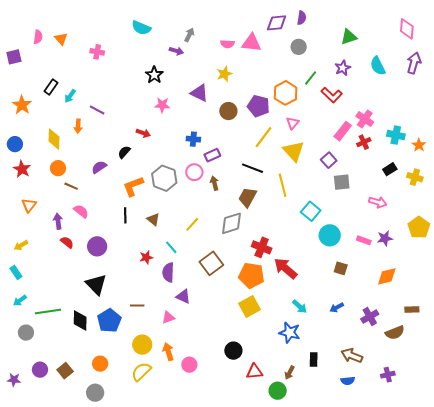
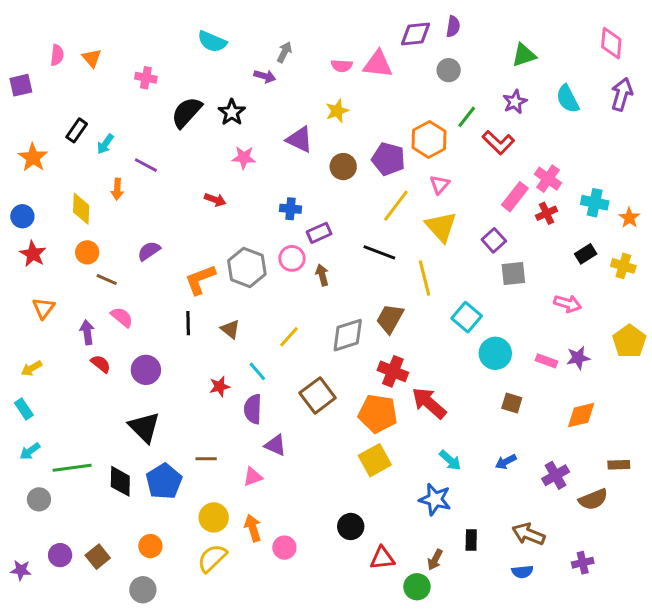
black semicircle: (124, 152) -> (187, 112), moved, size x1.6
brown trapezoid: (247, 197) -> (390, 319), moved

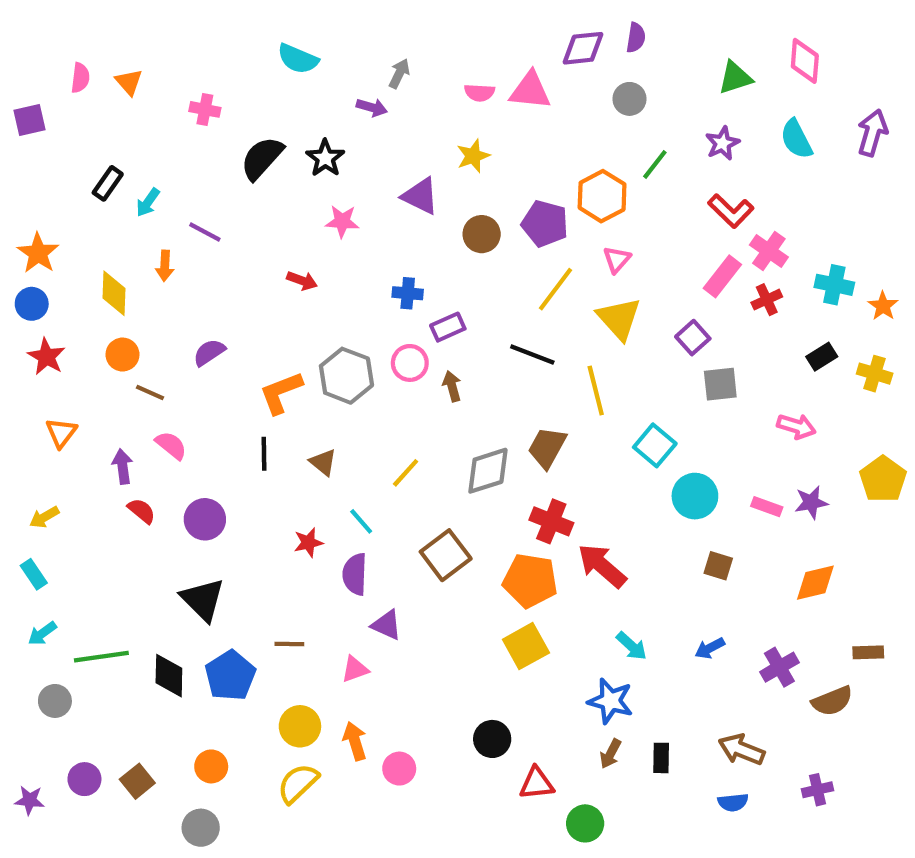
pink diamond: (611, 43) -> (805, 61), moved
red L-shape: (498, 142) -> (731, 211), moved
orange star: (33, 158) -> (38, 253), moved
brown arrow: (435, 560) -> (610, 754), moved

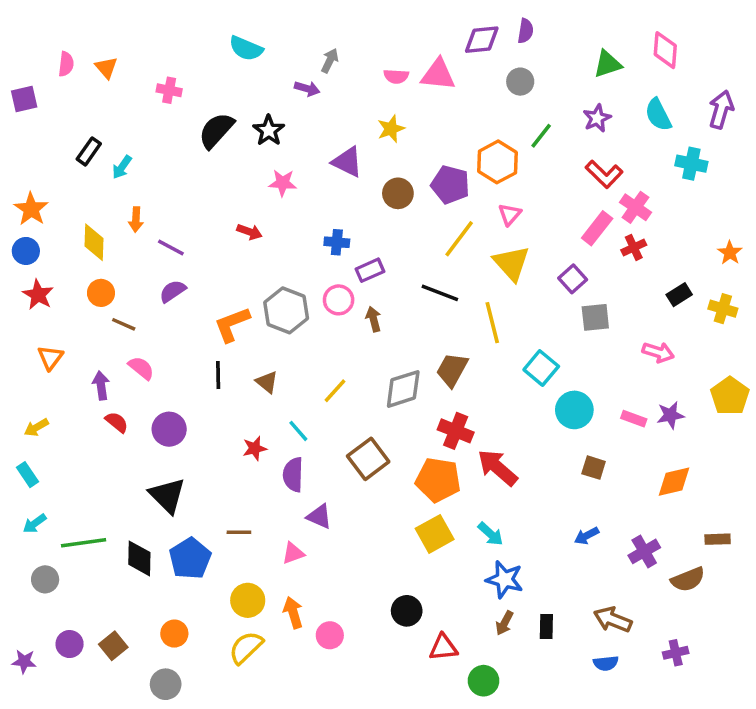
purple line: (205, 232) -> (171, 247), moved
cyan cross: (834, 285) -> (691, 164), moved
cyan arrow: (632, 646) -> (491, 534), moved

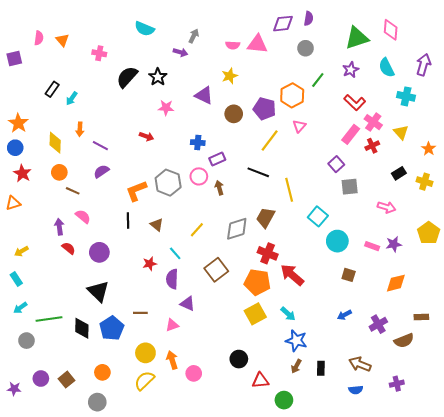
green triangle: (608, 64) -> (357, 38), size x1.4
yellow triangle: (511, 263) -> (401, 132), moved, size x0.7
orange triangle: (50, 358) -> (13, 203), moved, turned 35

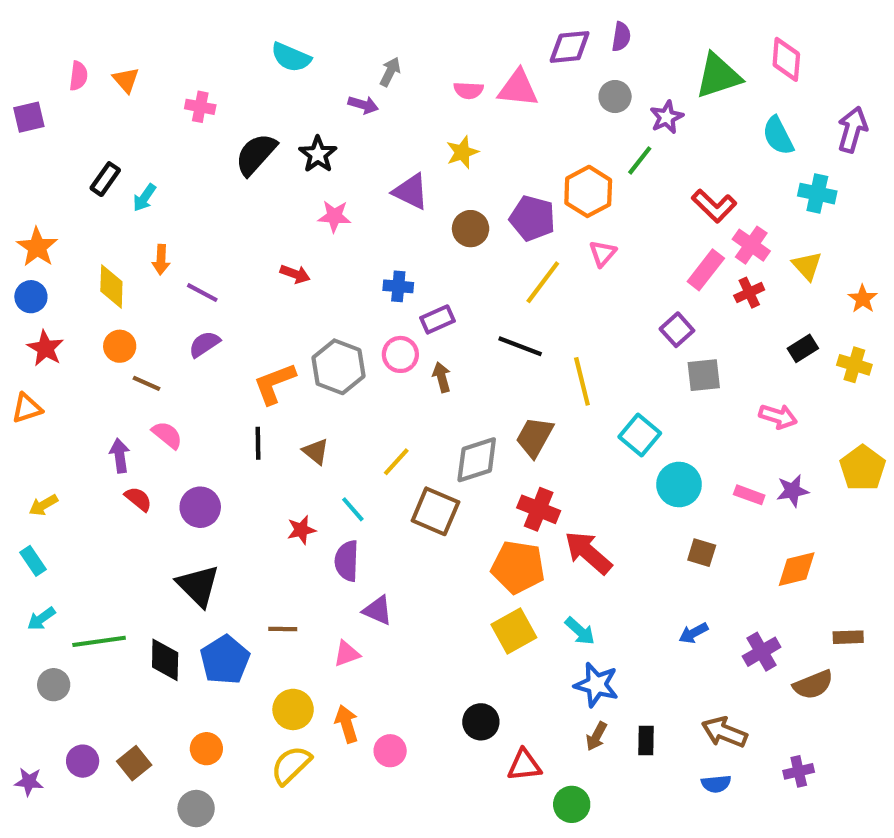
purple star: (351, 70) -> (667, 117), moved
brown square: (216, 270) -> (435, 511), moved, turned -30

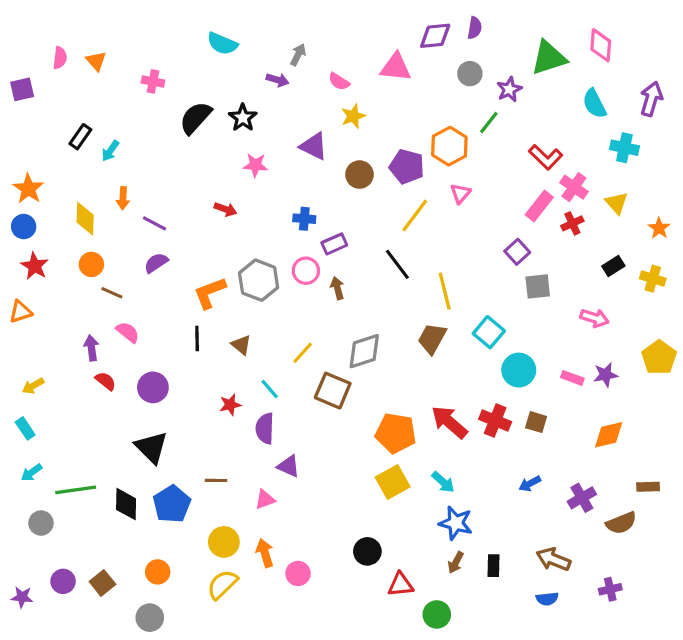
pink semicircle: (468, 90) -> (339, 81), moved, turned 30
black line: (520, 346) -> (397, 264), turned 32
brown trapezoid: (535, 437) -> (432, 339), moved
red cross: (539, 509) -> (495, 421), moved

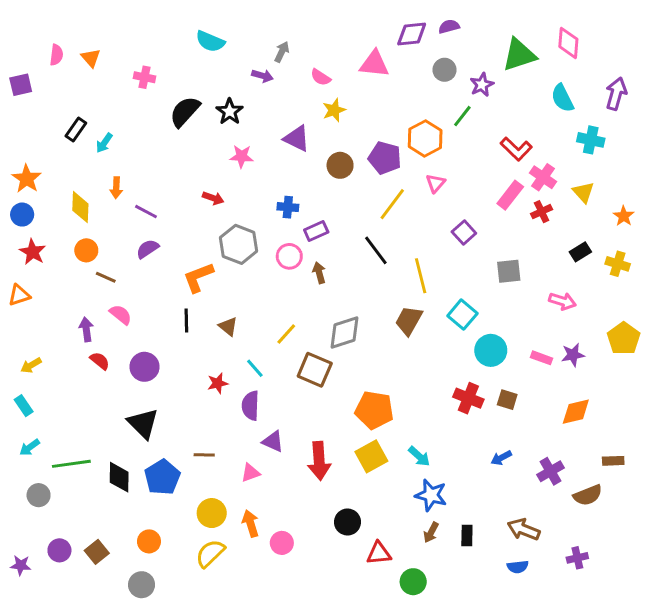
purple semicircle: (475, 28) -> (449, 26), turned -114
purple square: (517, 252) -> (464, 232), moved
gray hexagon: (259, 280) -> (239, 244), moved
red arrow: (449, 422) -> (319, 461), moved, turned -135

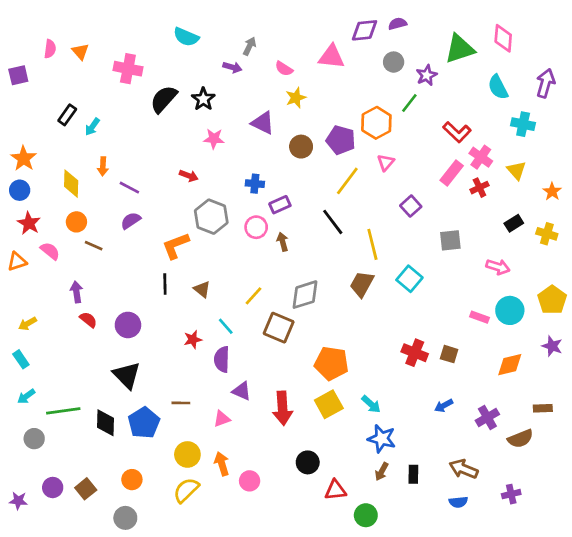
pink cross: (145, 77) -> (128, 69), size x1.5
pink semicircle: (121, 315) -> (50, 251), moved
cyan circle: (491, 350) -> (510, 310), moved
purple star: (573, 355) -> (552, 346), moved, turned 30

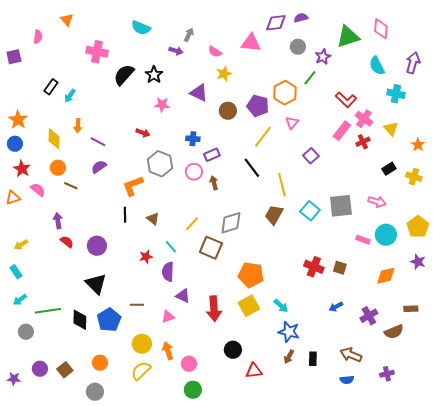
orange triangle: (80, 51) -> (67, 20), moved
gray square: (450, 240) -> (341, 206), moved, size x1.4
green circle: (366, 515) -> (193, 390), moved

